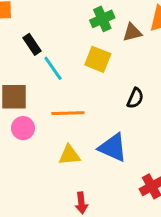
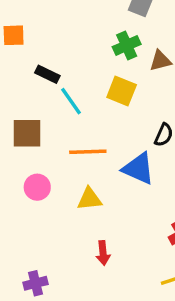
black rectangle: (32, 44) -> (47, 74), turned -30
pink circle: (23, 128) -> (37, 187), moved
blue triangle: (113, 148) -> (138, 169), moved

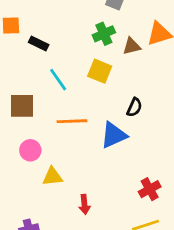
black rectangle: (47, 74) -> (39, 43), moved
blue triangle: (138, 169) -> (114, 135), turned -48
yellow triangle: (90, 199) -> (53, 177), moved

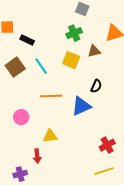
brown triangle: (132, 46) -> (94, 51), moved
brown square: (22, 106) -> (15, 67), moved, turned -36
yellow triangle: (53, 177) -> (50, 136), moved
red arrow: (84, 204) -> (37, 156), moved

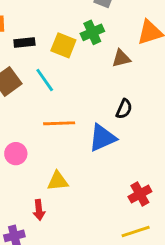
black rectangle: (27, 40) -> (24, 42), turned -32
yellow square: (71, 60) -> (63, 45), moved

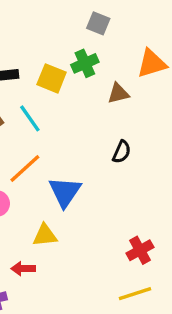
orange line: (59, 123) -> (25, 168), moved, turned -40
blue triangle: (102, 138) -> (65, 192), moved, turned -32
red arrow: (39, 210) -> (23, 269), turned 96

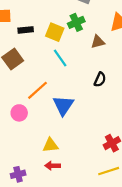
cyan line: (30, 118) -> (60, 58), moved
yellow triangle: (45, 235) -> (50, 145), moved
red arrow: (23, 269) -> (53, 166), moved

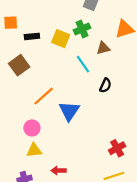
cyan line: (60, 58) -> (83, 64), moved
pink circle: (19, 113) -> (32, 128), moved
yellow triangle: (50, 145) -> (34, 150), moved

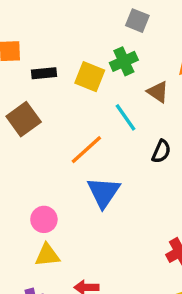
brown triangle: (103, 48) -> (158, 92), turned 48
orange line: (44, 96) -> (86, 150), moved

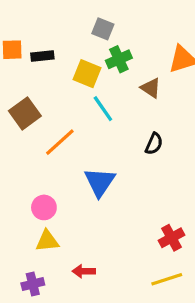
gray square: (137, 21) -> (103, 29), moved
black rectangle: (44, 73) -> (42, 56), moved
cyan line: (126, 117) -> (103, 109), moved
orange line: (86, 150) -> (60, 142), moved

